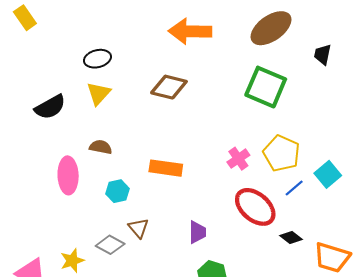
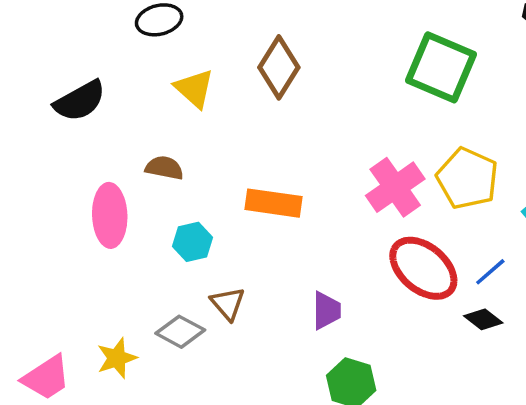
brown diamond: (169, 87) -> (279, 67), turned -72
yellow triangle: (99, 93) -> (194, 89), moved, turned -30
pink cross: (238, 159) -> (395, 187), size x1.5
blue line: (294, 188) -> (490, 272), moved

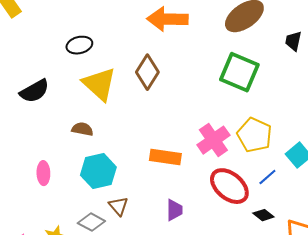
yellow triangle: (194, 89) -> (99, 84), size x1.5
orange rectangle: (274, 203) -> (165, 157), moved
pink ellipse: (110, 215) -> (43, 173), moved, size x0.7
cyan hexagon: (193, 242) -> (98, 171), size x1.6
blue line: (490, 272) -> (267, 177), moved

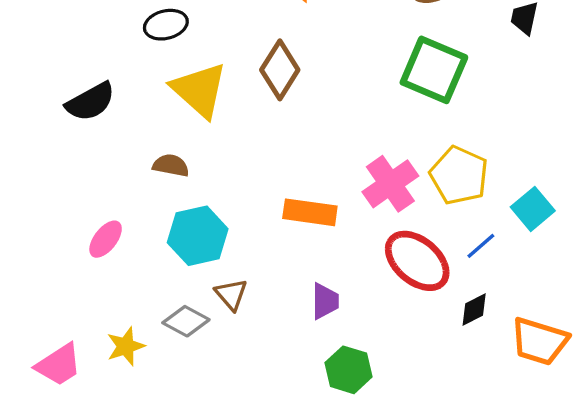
pink ellipse: (43, 173) -> (106, 239), turned 40
black diamond: (263, 215) -> (474, 309), turned -65

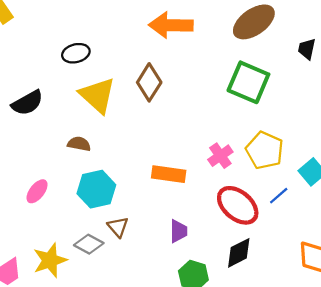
pink cross: (390, 184) -> (220, 156), size x0.7
black diamond: (474, 309) -> (239, 253), moved, size x1.4
yellow star: (126, 346) -> (50, 260), size x1.4

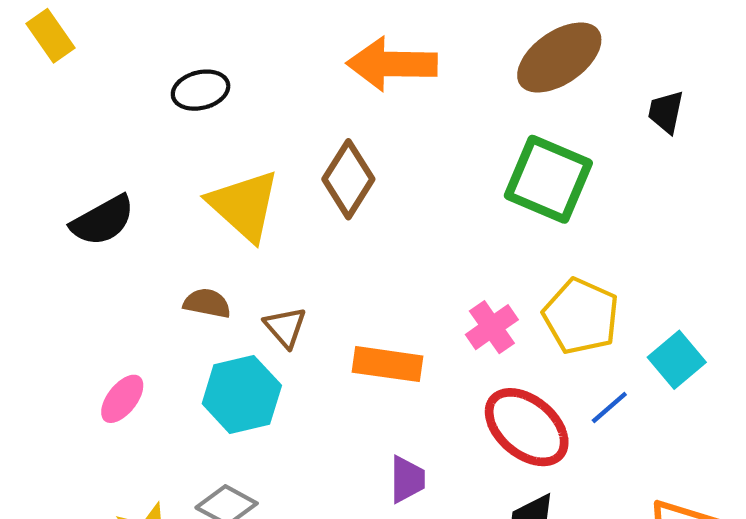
black ellipse: (76, 53) -> (201, 90), moved
brown triangle: (118, 227) -> (285, 327), moved

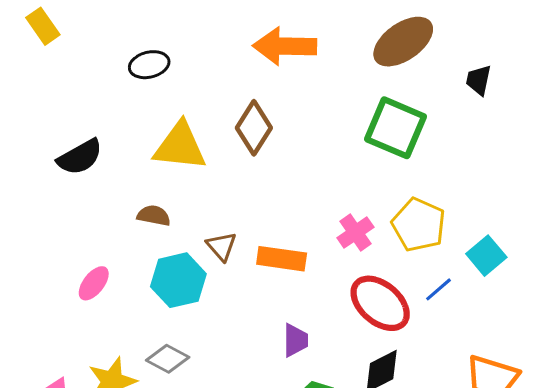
yellow triangle: (244, 205) -> (180, 146), turned -36
brown triangle: (285, 327) -> (222, 246), moved

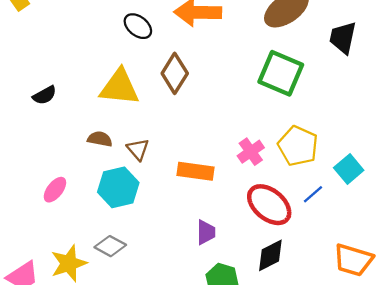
black ellipse: (149, 65) -> (138, 26), moved, turned 52
black trapezoid: (479, 80) -> (343, 38), size x1.4
black semicircle: (80, 157) -> (45, 95), size x0.7
brown triangle: (222, 246) -> (138, 149), moved

